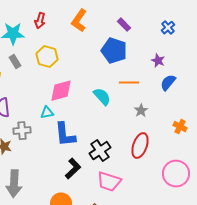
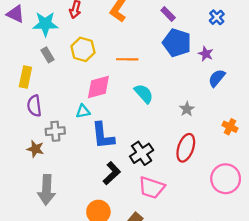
blue pentagon: (114, 51) -> (177, 43), moved
orange line: (129, 83) -> (127, 59), moved

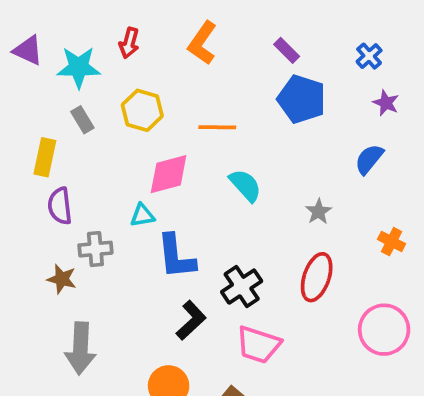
purple star: (206, 54) -> (386, 103), moved

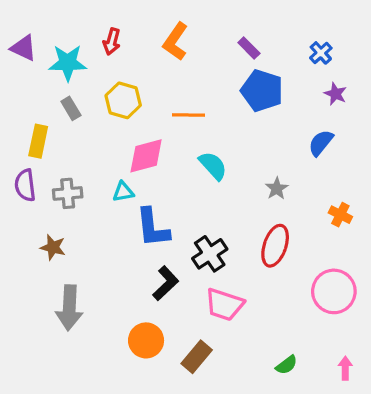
purple semicircle: (60, 206) -> (25, 185), moved
gray cross: (95, 249) -> (68, 193), moved

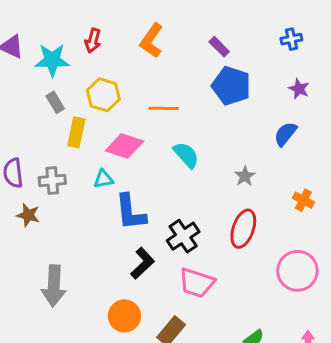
blue cross: (321, 53) -> (291, 39), moved, turned 30
yellow rectangle: (38, 141) -> (76, 132), moved
pink diamond: (146, 156) -> (124, 146), turned 33
brown star: (53, 247) -> (28, 215), moved

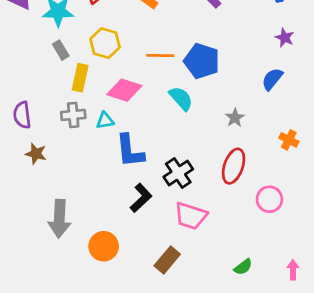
blue pentagon: (231, 86) -> (202, 61), moved
gray cross: (52, 181) -> (73, 115), moved
pink circle: (297, 271) -> (269, 199), moved, size x0.7
orange circle: (124, 316) -> (104, 246), moved

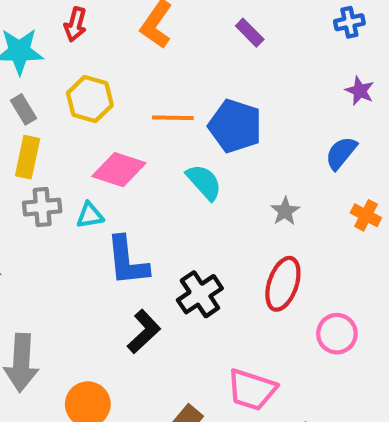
yellow rectangle: (80, 78) -> (28, 157), moved
orange cross: (289, 140) -> (366, 215), moved
pink trapezoid: (191, 216) -> (252, 390), moved

